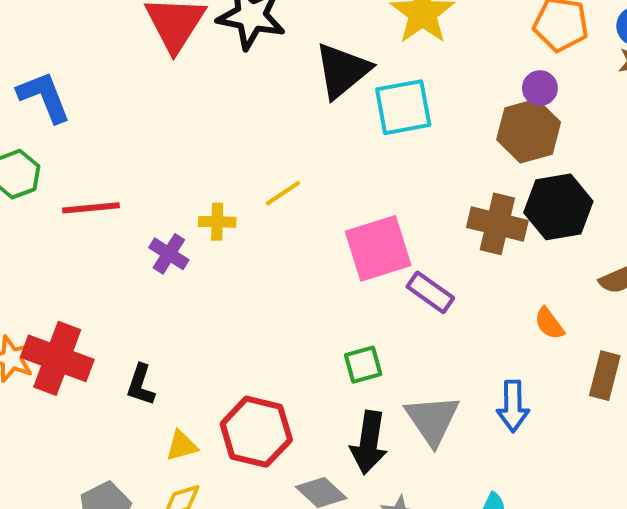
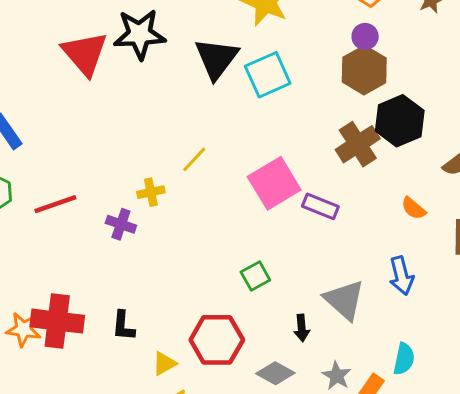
brown cross: (497, 224) -> (358, 144), turned -33
green square: (363, 365) -> (255, 276), moved
black arrow: (369, 443) -> (302, 328), size x0.6

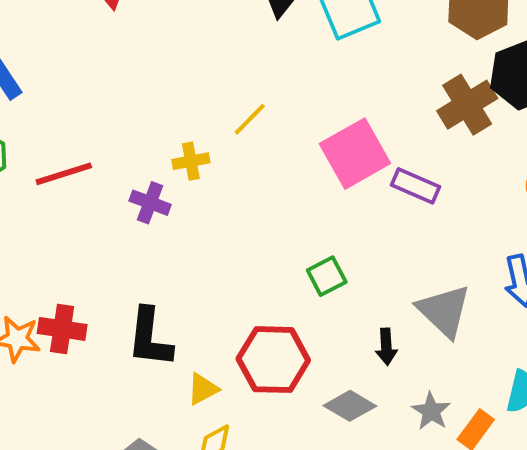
red cross: (57, 321) -> (62, 329), size x0.7
black L-shape: (123, 326) -> (150, 338), size x1.5

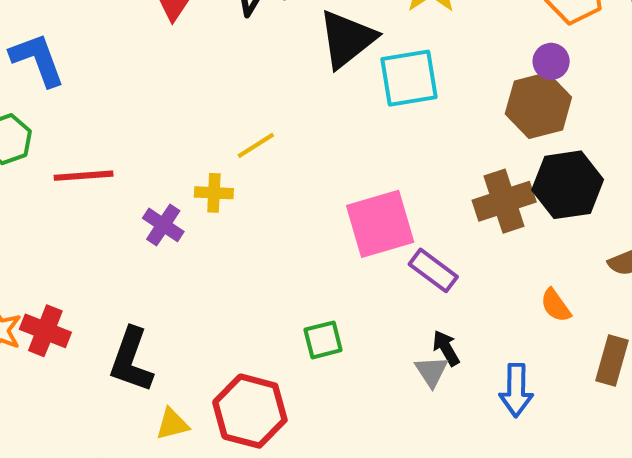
yellow line: (250, 119) -> (256, 145), moved
gray triangle: (444, 311) -> (431, 371), moved, size x0.6
black arrow: (386, 347) -> (446, 348), moved, turned 140

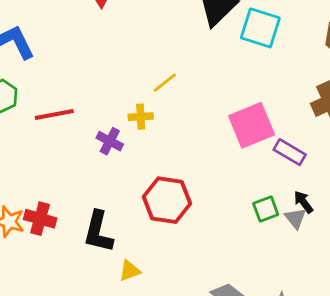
cyan square: (409, 78) -> (260, 28), turned 33
green square: (323, 340) -> (266, 209), moved
red hexagon: (250, 411) -> (167, 200), moved

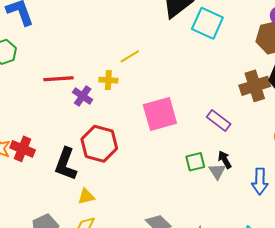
red line: (54, 115) -> (58, 79), moved
pink square: (252, 125) -> (160, 114), moved
red hexagon: (167, 200) -> (99, 144), moved

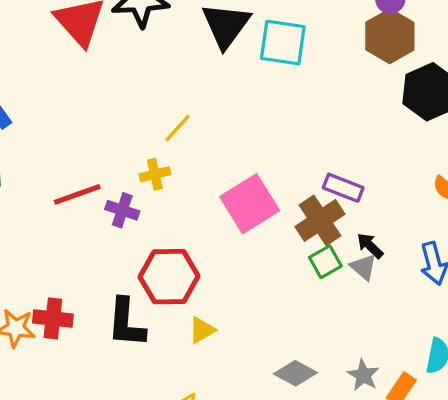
brown cross: (255, 86) -> (320, 220), moved
yellow triangle: (86, 197) -> (202, 330), moved

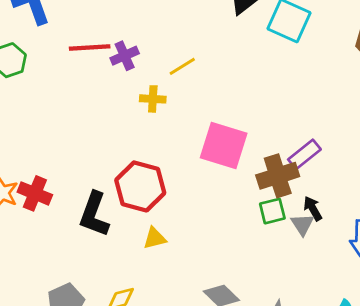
purple rectangle: (343, 188) -> (304, 154), turned -76
red line: (77, 194) -> (90, 48), moved
pink square: (250, 204) -> (224, 145), turned 33
purple cross: (122, 210) -> (125, 56), moved, turned 32

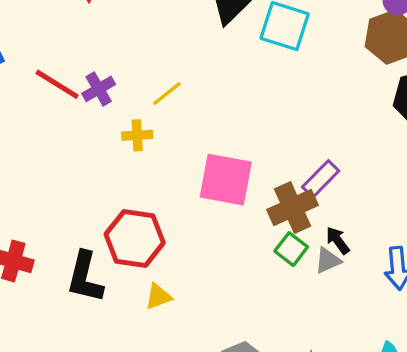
red line: (90, 48) -> (57, 84), turned 42
green square: (272, 211) -> (291, 249), turned -32
gray triangle: (302, 224) -> (328, 260), turned 45

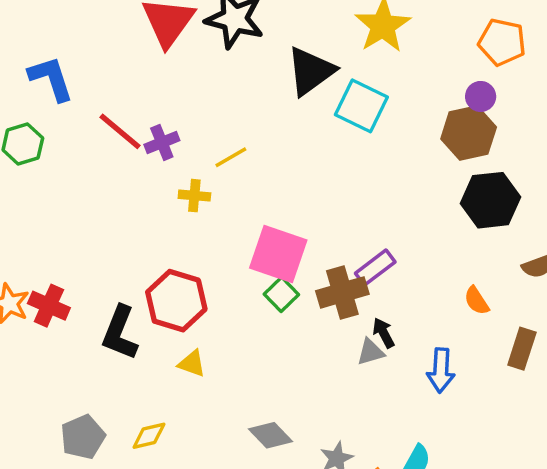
green square: (291, 249) -> (281, 294), moved
yellow triangle: (158, 297) -> (192, 364), turned 32

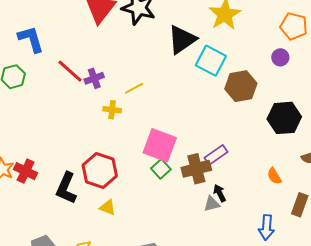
brown hexagon: (469, 133) -> (241, 86), moved
blue arrow: (441, 370) -> (266, 227), moved

